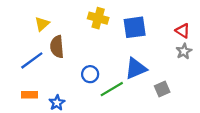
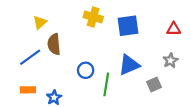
red triangle: (183, 31) -> (174, 29), turned -32
gray star: (184, 51) -> (170, 61), moved
green line: (112, 89) -> (106, 84), turned -50

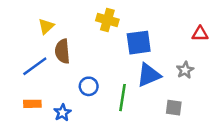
blue square: (128, 26) -> (139, 43), moved
gray star: (170, 61) -> (185, 70), moved
blue circle: (86, 70) -> (89, 86), moved
gray square: (154, 84) -> (174, 108), moved, turned 32

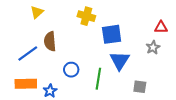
yellow triangle: (46, 26) -> (37, 12), moved
gray star: (185, 70) -> (153, 47), moved
blue triangle: (149, 75) -> (120, 61), turned -35
orange rectangle: (32, 104) -> (26, 84), size x1.5

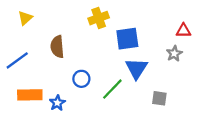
yellow triangle: (37, 12) -> (25, 18), moved
yellow cross: (86, 16) -> (99, 18), turned -36
blue line: (28, 53) -> (17, 60), moved
green line: (98, 79) -> (112, 89), turned 35

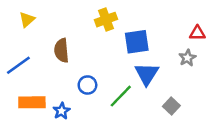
gray square: (159, 98) -> (171, 106), turned 35

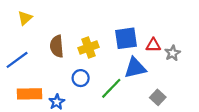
yellow cross: (106, 20) -> (89, 47), moved
red triangle: (197, 33) -> (153, 45), moved
blue triangle: (147, 74) -> (135, 68), turned 45

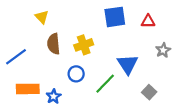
yellow triangle: (25, 18) -> (42, 17), moved, turned -32
blue square: (126, 38) -> (115, 17), moved
red triangle: (153, 45) -> (148, 21), moved
blue triangle: (135, 68) -> (128, 64), turned -50

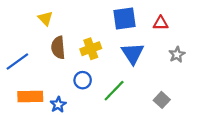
blue triangle: (128, 64) -> (133, 53), moved

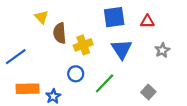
brown semicircle: (58, 48) -> (60, 33), moved

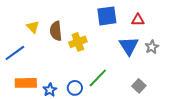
yellow triangle: (41, 17) -> (33, 27), moved
blue triangle: (122, 49) -> (129, 46), moved
blue circle: (76, 74) -> (75, 88), moved

